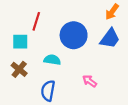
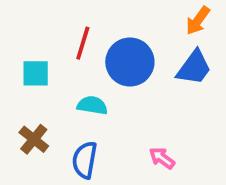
red line: (36, 21) -> (83, 43), moved
brown cross: (19, 69) -> (34, 139), moved
pink arrow: (90, 81) -> (162, 158), moved

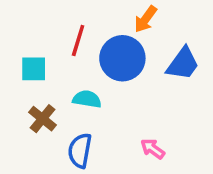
orange arrow: (198, 21) -> (146, 19), moved
brown cross: (34, 139) -> (43, 119), moved

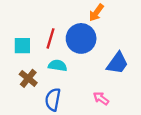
red line: (78, 41) -> (51, 38), moved
blue trapezoid: (183, 64) -> (117, 63), moved

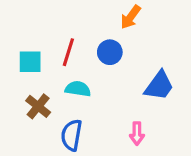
blue circle: (81, 38) -> (110, 52), size x0.6
pink arrow: (101, 98) -> (137, 133), turned -126

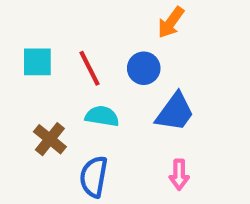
red line: (68, 52) -> (90, 68), turned -44
cyan square: (30, 62) -> (37, 62), moved
blue trapezoid: (159, 86) -> (175, 112), moved

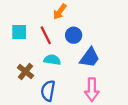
orange arrow: (171, 22) -> (60, 12), moved
pink arrow: (179, 175) -> (92, 90), size x1.5

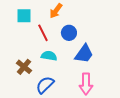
cyan square: (19, 32) -> (24, 16), moved
blue semicircle: (48, 91) -> (45, 85), turned 36

